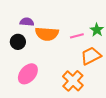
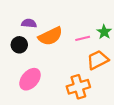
orange semicircle: (47, 34) -> (50, 36), turned -30
orange cross: (73, 81) -> (78, 87), turned 30

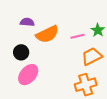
black circle: (19, 45) -> (21, 52), moved
orange cross: (78, 87) -> (86, 85), moved

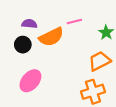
pink line: (78, 36) -> (74, 22), moved
black circle: (21, 52) -> (23, 45), moved

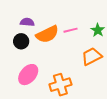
pink line: (74, 22) -> (71, 30), moved
orange cross: (93, 92) -> (60, 85), moved

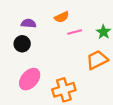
orange semicircle: (47, 34) -> (62, 17), moved, size x0.6

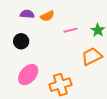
orange semicircle: (62, 17) -> (47, 16), moved
purple semicircle: (29, 23) -> (27, 14), moved

